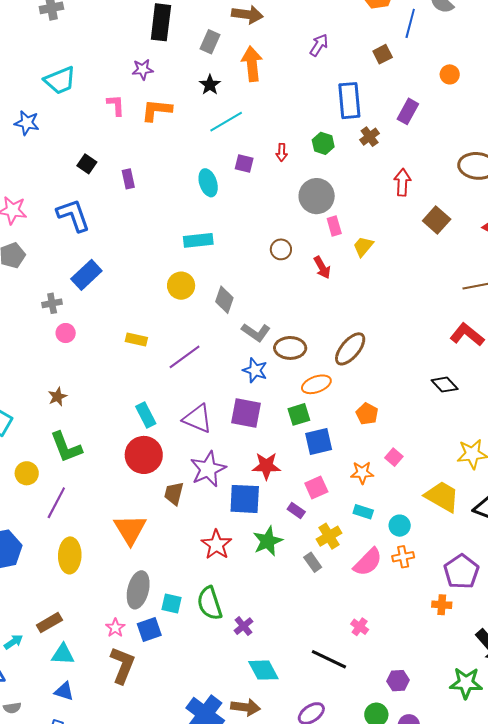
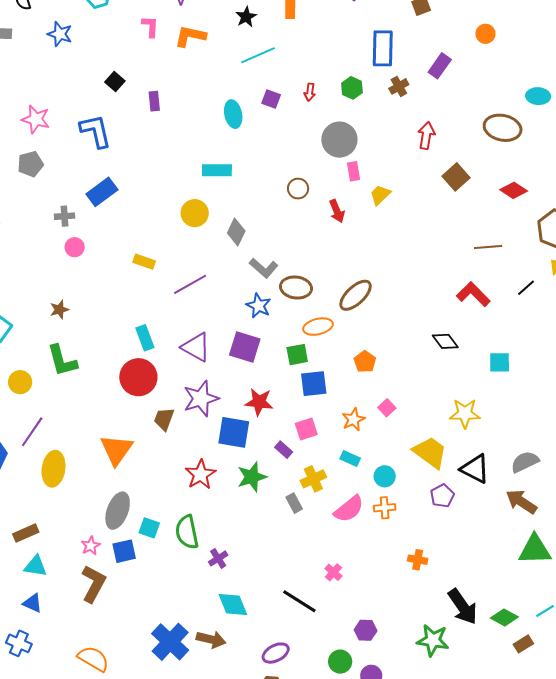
orange star: (362, 473) -> (353, 420), turned -30
purple line: (56, 503) -> (32, 432), moved
purple pentagon: (461, 572) -> (442, 496), moved, size x0.7

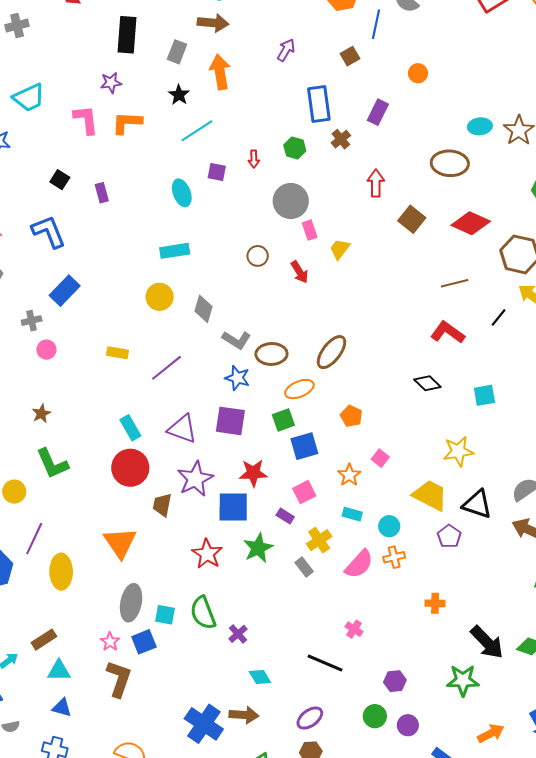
pink L-shape: (150, 27) -> (86, 120), size x1.4
red diamond: (514, 190) -> (471, 223), size x1.4
cyan diamond: (233, 604) -> (260, 677), size x0.7

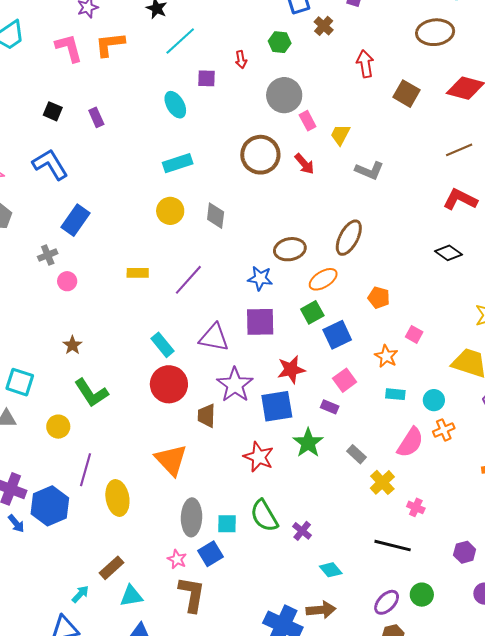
brown circle: (258, 256) -> (260, 155), size x1.8
gray L-shape: (236, 340) -> (369, 170), moved
yellow cross: (319, 540) -> (382, 482), moved
green circle: (375, 716) -> (422, 595), moved

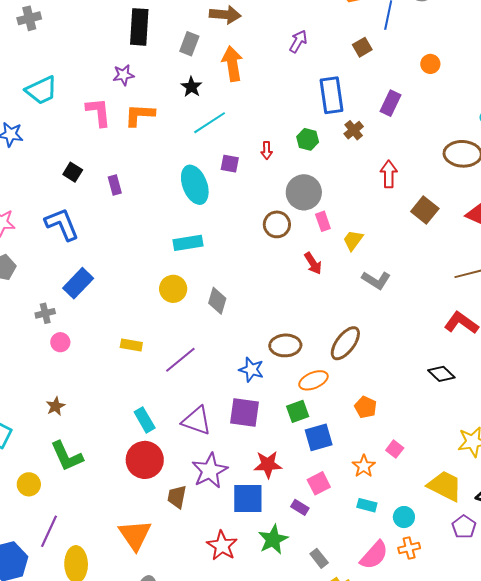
cyan ellipse: (175, 105) -> (195, 185), size x1.4
brown circle: (260, 155) -> (277, 224), moved, size x0.7

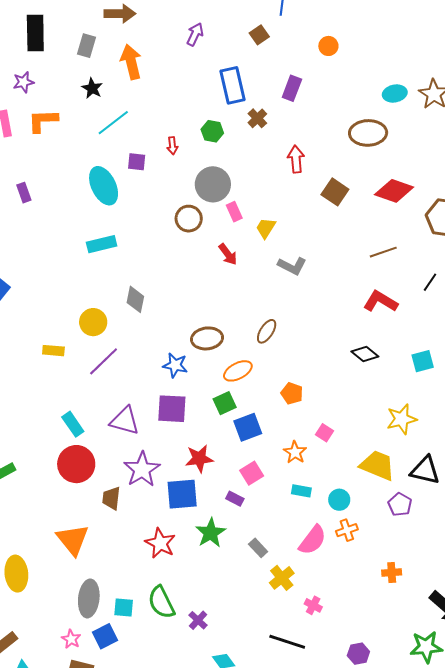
yellow circle: (173, 289) -> (93, 322), moved
brown ellipse: (345, 343) -> (267, 331), size x0.7

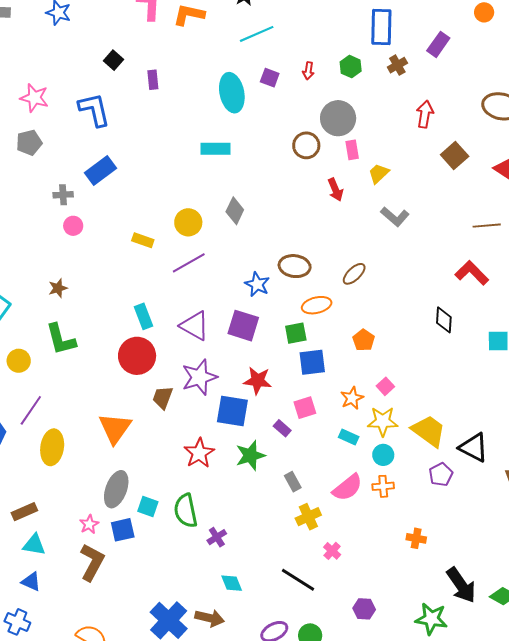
black diamond: (365, 354) -> (444, 320), turned 40
yellow star: (402, 419) -> (383, 421), moved

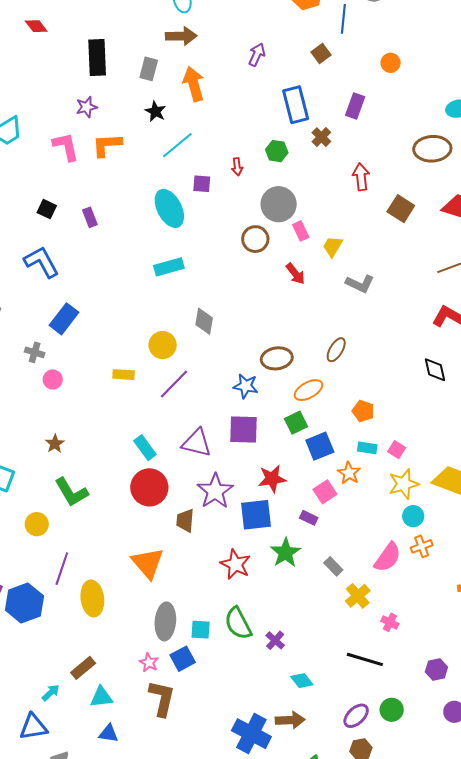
gray cross: (63, 195) -> (35, 352), turned 36
orange star: (352, 398) -> (349, 473), moved
cyan rectangle: (349, 437) -> (367, 448), moved

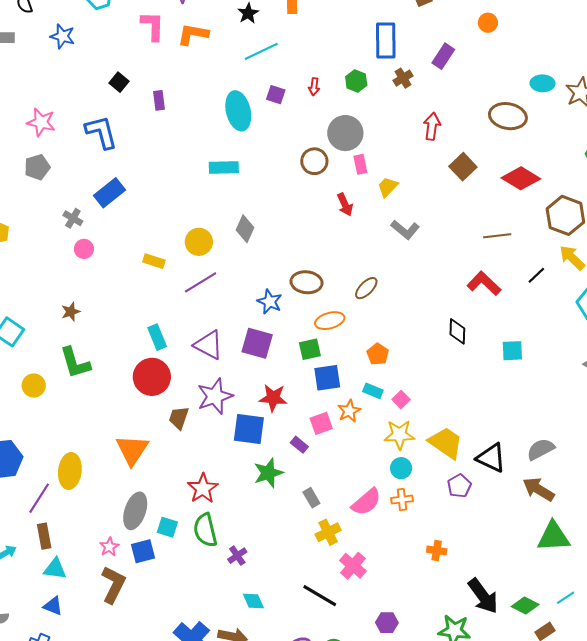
red star: (235, 564) -> (203, 488), moved
purple line: (62, 569) -> (39, 498), moved
pink cross: (390, 622) -> (353, 566), size x1.5
brown rectangle: (83, 668) -> (44, 536), turned -75

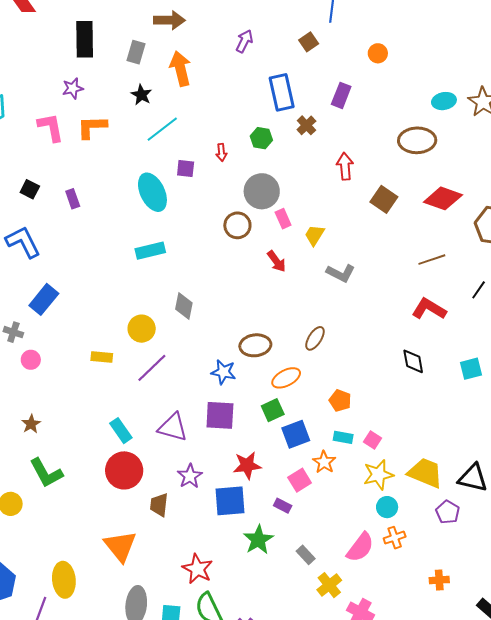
purple star: (215, 396) -> (190, 476), size x0.7

